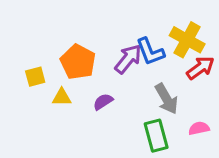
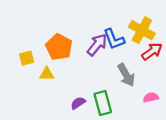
purple semicircle: (103, 102) -> (78, 103), moved
green rectangle: (156, 136) -> (103, 103), moved

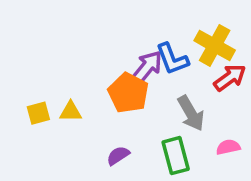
orange pentagon: (59, 47) -> (128, 93), moved
yellow square: (27, 58) -> (38, 113), moved
green rectangle: (103, 103) -> (176, 156), moved

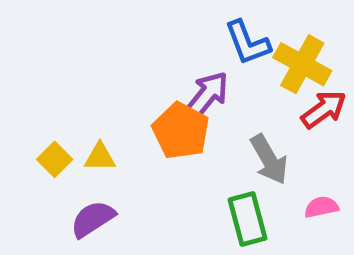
blue L-shape: (172, 59) -> (248, 43), moved
yellow square: (38, 113) -> (55, 159), turned -30
purple semicircle: (118, 156) -> (93, 219), moved, size x1.4

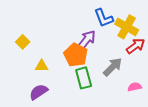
yellow square: (55, 159) -> (23, 42), moved
gray arrow: (269, 159) -> (113, 67), turned -105
green rectangle: (248, 219) -> (84, 78), moved

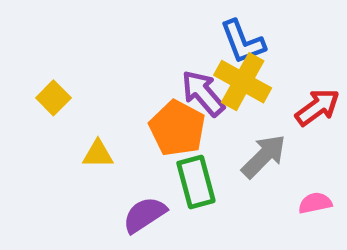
yellow cross: (127, 27) -> (243, 82), moved
purple arrow: (87, 40) -> (203, 93), turned -80
purple semicircle: (39, 92) -> (145, 215), moved

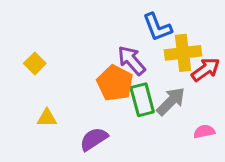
yellow cross: (243, 82) -> (183, 53), moved, turned -36
yellow triangle: (98, 154) -> (47, 118), moved
green rectangle: (196, 182) -> (142, 100), moved

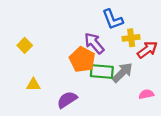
yellow cross: (183, 53) -> (131, 38), size x0.7
green rectangle: (142, 100) -> (102, 71), turned -70

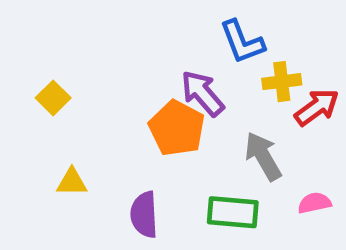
green rectangle: (102, 71) -> (233, 212), moved
gray arrow: (122, 73) -> (263, 156), turned -75
purple semicircle: (67, 100) -> (144, 215), turned -60

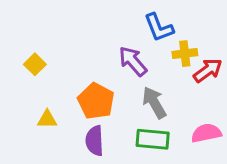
orange pentagon: (177, 128) -> (96, 101), moved
gray arrow: (263, 156) -> (154, 102), moved
pink semicircle: (314, 203) -> (206, 133), size x1.4

